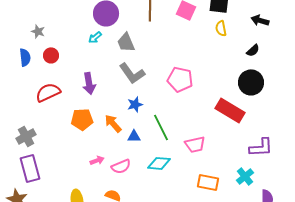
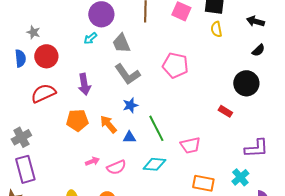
black semicircle: (253, 50) -> (258, 50), moved
red circle: (51, 55) -> (46, 56), size x1.5
pink pentagon: (180, 79) -> (175, 65), moved
red rectangle: (230, 110) -> (225, 111), size x0.5

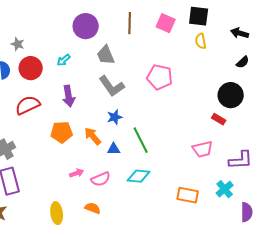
cyan arrow: (90, 38) -> (64, 60), moved
red rectangle: (225, 111) -> (219, 119), moved
pink trapezoid: (190, 145) -> (203, 149), moved

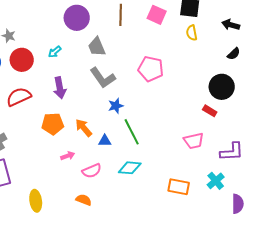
blue star: (115, 117) -> (116, 106), moved
pink arrow: (77, 173) -> (68, 156), moved
yellow ellipse: (57, 213) -> (36, 201), moved

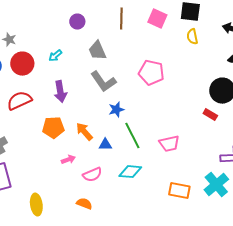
purple circle: (77, 18) -> (77, 22), size x0.6
pink trapezoid: (194, 141) -> (169, 144), moved
cyan cross: (216, 181) -> (216, 185), size x1.4

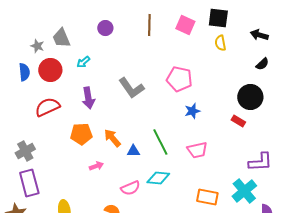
gray trapezoid: (97, 51) -> (61, 38), moved
blue star: (116, 110) -> (192, 111), moved
pink semicircle: (92, 175) -> (130, 188), moved

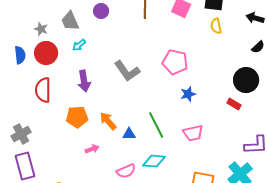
gray trapezoid: (61, 38) -> (70, 21), moved
gray star: (37, 46) -> (41, 29), moved
red semicircle: (47, 107) -> (43, 90), turned -65

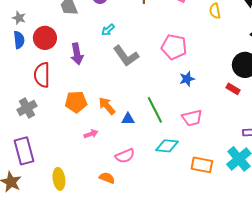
gray star: (41, 29) -> (19, 18), moved
cyan arrow: (79, 45) -> (108, 30), moved
purple arrow: (84, 81) -> (77, 54), moved
gray cross: (21, 134) -> (27, 108), moved
cyan diamond: (154, 161) -> (167, 146), moved

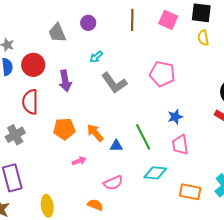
blue star: (187, 79) -> (175, 117), moved
pink trapezoid: (192, 118) -> (180, 145), turned 95

